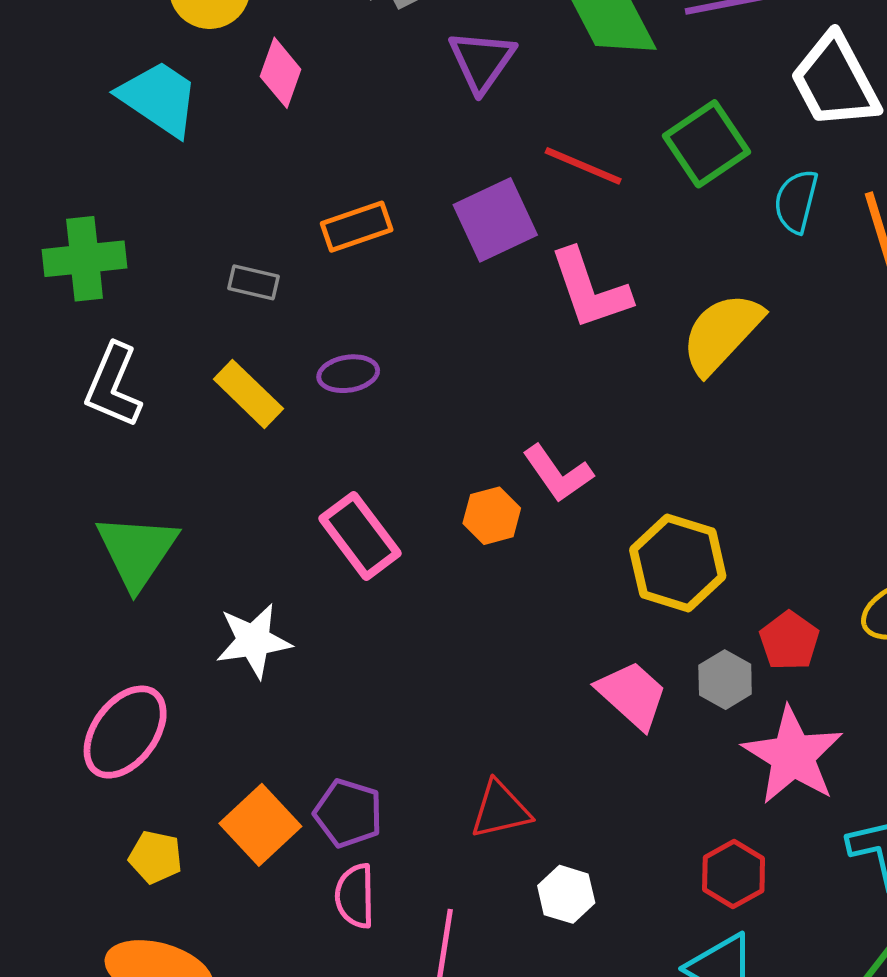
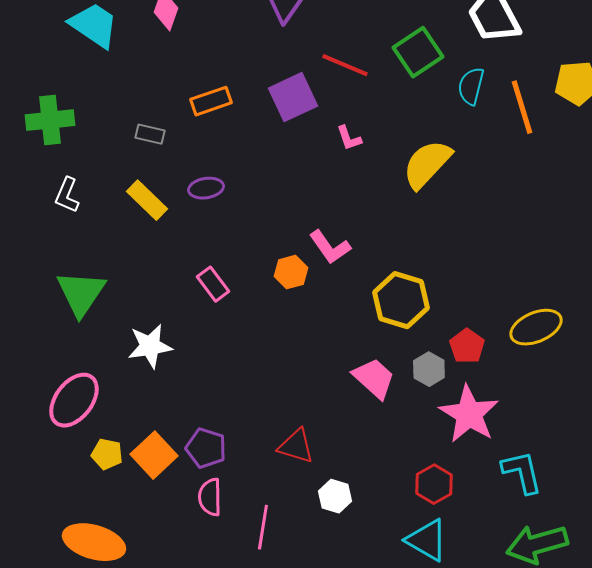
pink L-shape: (590, 289) -> (349, 138), size x0.5
white L-shape: (113, 386) -> (67, 195), size x0.7
pink rectangle: (360, 536) -> (213, 284), size x0.7
red triangle: (500, 810) -> (296, 446), turned 30
yellow pentagon: (156, 857) -> (107, 454), moved

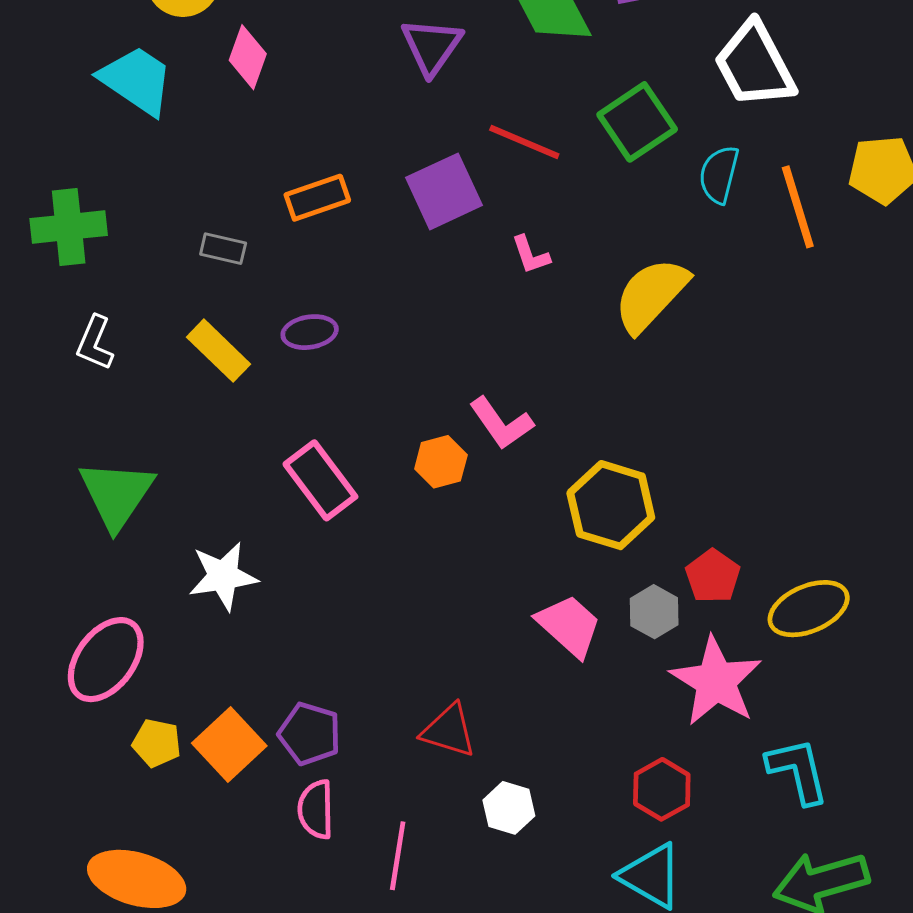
pink rectangle: (213, 284) -> (320, 480), size x1.4
yellow ellipse: (536, 327) -> (809, 609), moved

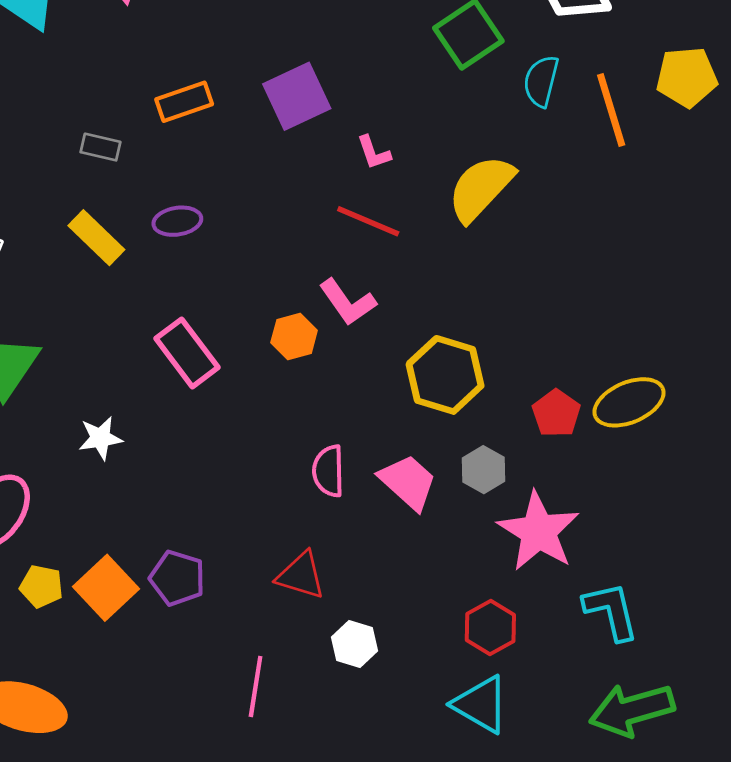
red line: (524, 142) -> (368, 221), moved
white star: (223, 576) -> (100, 438), size x0.7
red pentagon: (713, 576) -> (556, 413), moved
yellow ellipse: (809, 609) -> (629, 402), moved
pink semicircle: (316, 809) -> (328, 471), moved

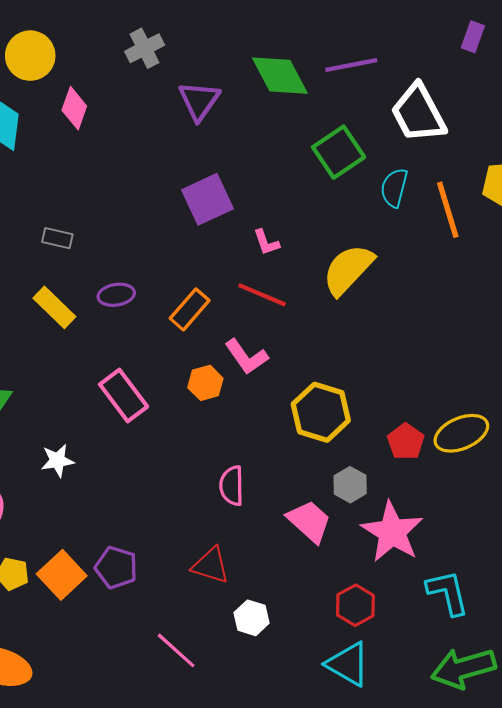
orange rectangle: (184, 102) -> (190, 309), moved, turned -30
pink trapezoid: (408, 482) -> (309, 521), moved
pink line: (256, 687) -> (176, 650), turned -57

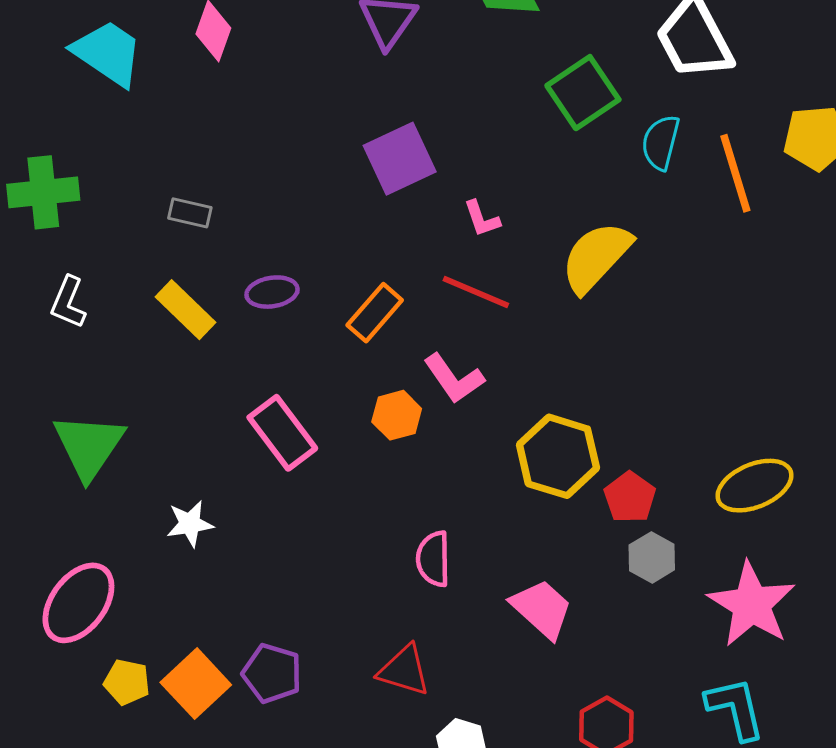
red pentagon: (406, 442) -> (630, 497), moved
gray hexagon: (350, 485) -> (652, 557), moved
pink star: (392, 532) -> (752, 604), moved

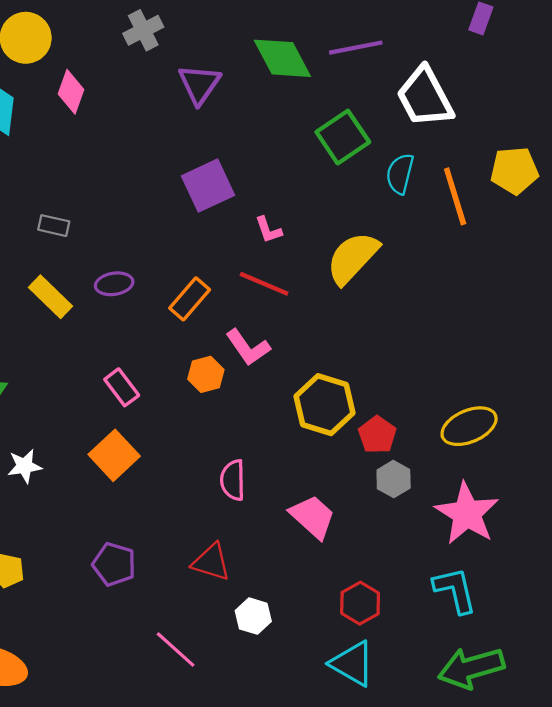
pink rectangle: (282, 433) -> (122, 387), size x0.7
white star: (190, 524) -> (25, 466), moved
orange square: (196, 684) -> (114, 455), moved

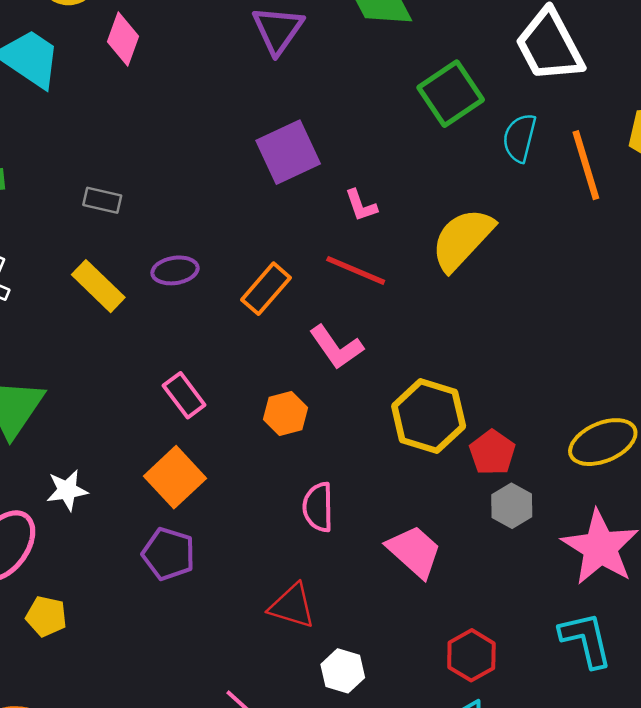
orange hexagon: (206, 374) -> (286, 413), moved
purple pentagon: (114, 564) -> (168, 554), moved

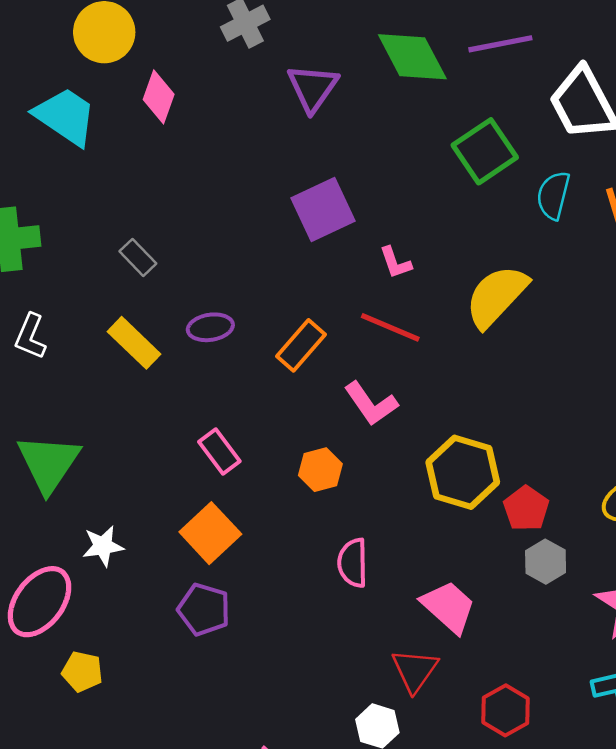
gray rectangle: (102, 200) -> (138, 257), turned 33
red triangle: (292, 606) -> (415, 670), moved, turned 48

